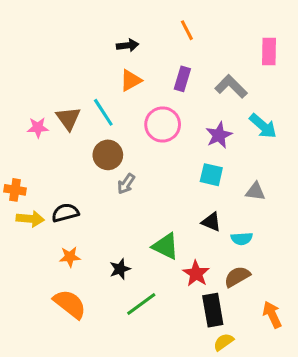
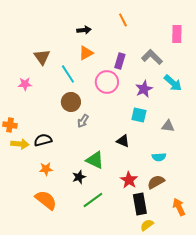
purple rectangle: (182, 79) -> (120, 61), moved
brown triangle: (68, 118) -> (42, 57), moved
black triangle: (211, 222) -> (123, 141), moved
green triangle: (166, 246) -> (95, 160), moved

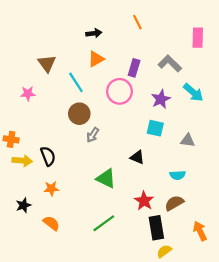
black semicircle: (43, 140) -> (48, 156), turned 84
black star: (79, 177) -> (23, 205), moved
orange semicircle: (46, 200) -> (51, 223), size x0.7

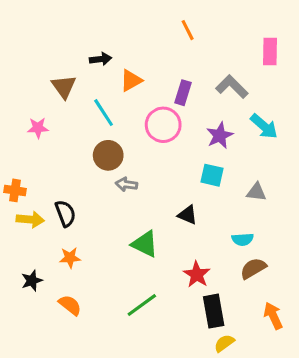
black arrow: (94, 33) -> (101, 59), moved
gray arrow: (93, 135) -> (126, 184), turned 64
brown semicircle: (174, 203) -> (253, 268), moved

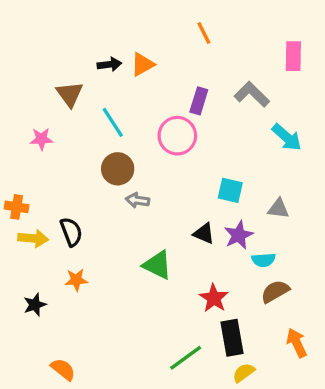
orange triangle: (131, 80) -> (143, 64), moved
purple star: (220, 135) -> (239, 235), moved
orange semicircle: (70, 305) -> (63, 369), moved
green line: (142, 305) -> (186, 358), moved

